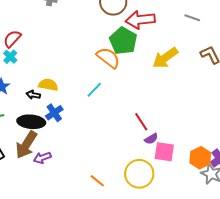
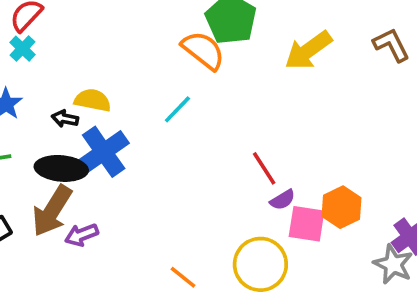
blue cross: (54, 113) -> (104, 152), size x1.5
orange hexagon: (200, 158) -> (342, 207), moved

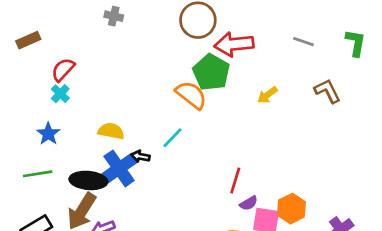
yellow arrow: (308, 50) -> (267, 95), size x0.6
black arrow: (65, 119) -> (140, 156), moved
red line: (264, 168) -> (235, 180), turned 50

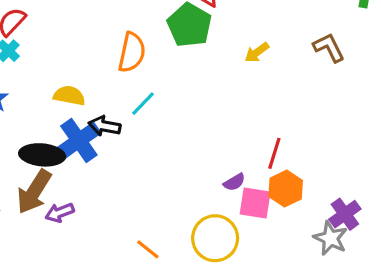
orange semicircle: (191, 95) -> (132, 52), moved, turned 64
black arrow: (140, 156) -> (105, 126), size x1.4
red line: (235, 180) -> (274, 153), moved

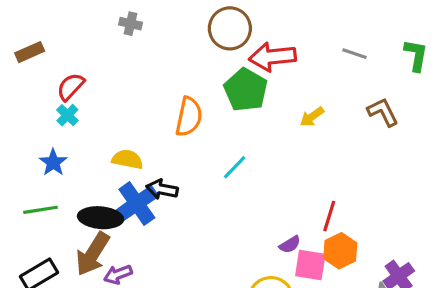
cyan line: (143, 104) -> (235, 167), moved

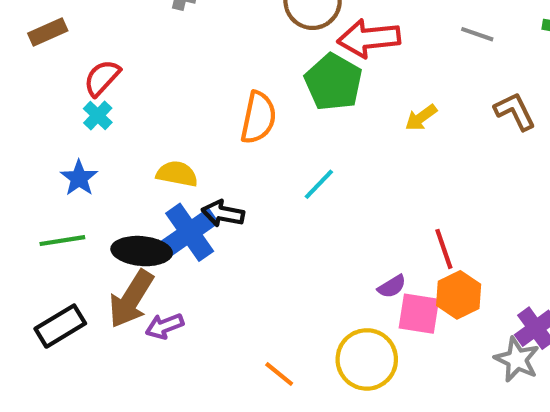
red line: (329, 216) -> (444, 249), turned -36

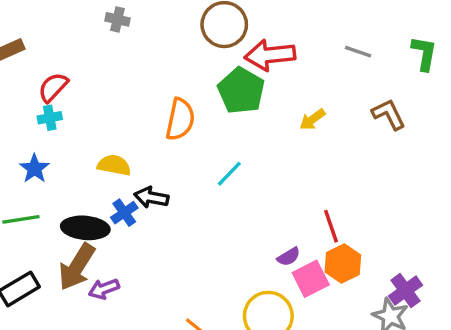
cyan cross: (98, 115) -> (50, 118), turned 35
blue cross: (190, 232) -> (124, 213), size x0.6
pink square: (419, 314) -> (311, 279), turned -36

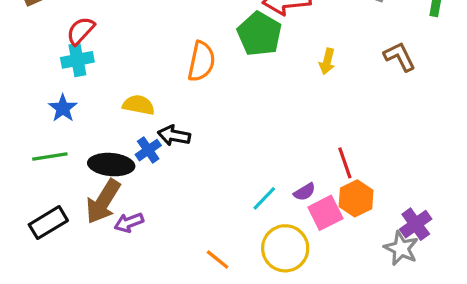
cyan cross: (50, 118) -> (77, 60), size x1.4
yellow arrow: (312, 119) -> (327, 61), turned -40
cyan line: (229, 174) -> (264, 198), moved

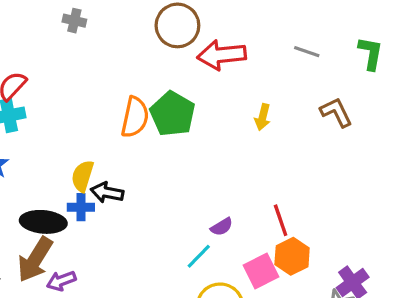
green pentagon: (259, 34) -> (173, 114), moved
yellow semicircle: (139, 105) -> (83, 176), moved, turned -84
blue cross: (148, 150) -> (81, 207), turned 35
purple semicircle: (305, 192) -> (222, 227), moved

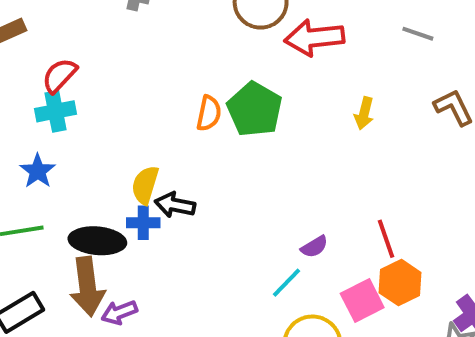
orange semicircle: (135, 117) -> (209, 113), size x0.7
brown arrow: (35, 260) -> (87, 287), turned -39

